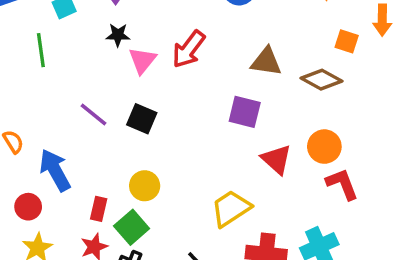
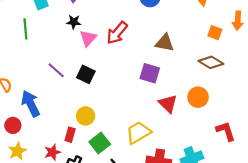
brown diamond: (321, 80) -> (211, 62), moved
red L-shape: (342, 184) -> (226, 131), moved
red rectangle: (99, 209) -> (70, 135), moved
green square: (132, 227) -> (100, 143), moved

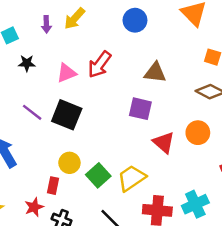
black star: (74, 22) -> (27, 63), moved
pink triangle: (88, 38) -> (67, 73), turned 30
black square: (86, 74) -> (67, 115), size x1.4
green square: (100, 143) -> (98, 175), moved

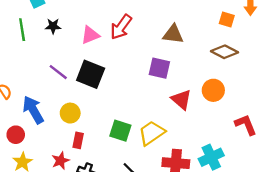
yellow circle: (69, 163) -> (70, 113), moved
green square: (98, 175) -> (120, 131), turned -30

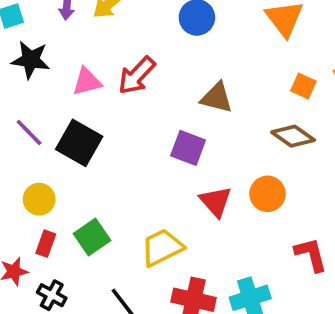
black star: (53, 26) -> (31, 60), size x1.5
green square: (120, 131) -> (92, 237), moved, turned 30

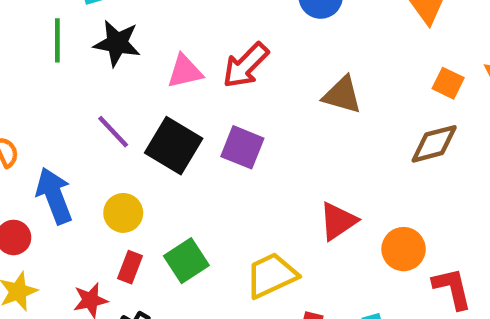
brown diamond: (293, 136) -> (434, 144), turned -51
purple square: (188, 148) -> (242, 147), moved
orange circle: (267, 194) -> (404, 249), moved
red triangle: (216, 202) -> (338, 221), turned 36

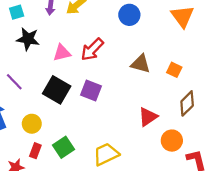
orange square: (448, 83) -> (174, 70), moved
purple line: (113, 132) -> (14, 82), moved
brown diamond: (434, 144) -> (187, 103), moved, turned -30
red triangle: (338, 221) -> (148, 117), moved

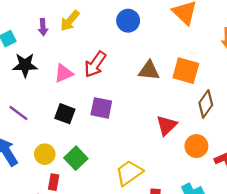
orange square: (174, 70) -> (186, 71), size x1.6
black square: (57, 90) -> (65, 114), size x0.7
green square: (64, 147) -> (76, 158), moved

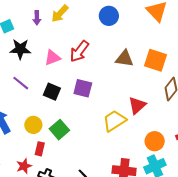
purple line: (18, 113) -> (21, 83), moved
orange circle: (196, 146) -> (155, 141), moved
yellow trapezoid: (129, 173) -> (114, 121), moved

